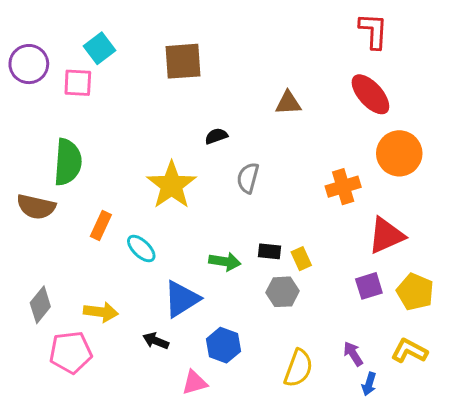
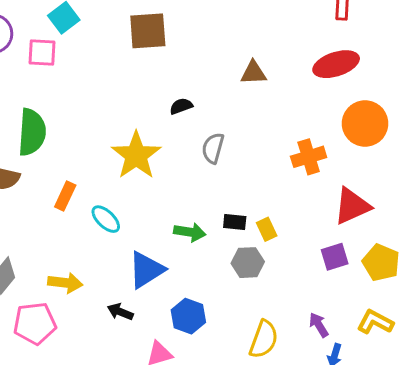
red ellipse: (370, 94) -> (336, 64), turned -66

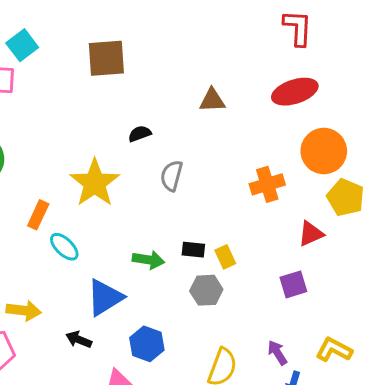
orange rectangle: (65, 196) -> (38, 215), moved
red triangle: (352, 206) -> (311, 234), size x0.7
yellow pentagon: (381, 263) -> (346, 197), moved

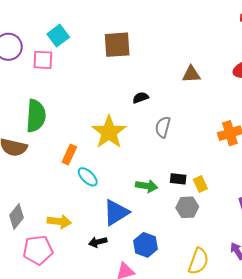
black arrow: (79, 340) -> (98, 242), turned -36

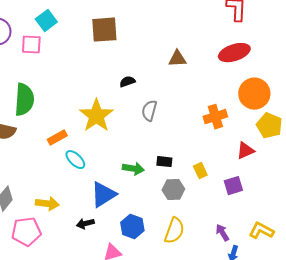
orange rectangle: (69, 154) -> (57, 138), turned 36
yellow rectangle: (200, 184) -> (200, 171), moved
yellow semicircle: (198, 261) -> (174, 231), moved

